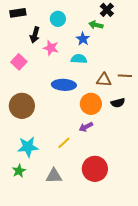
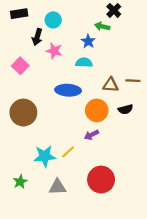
cyan circle: (58, 19) -> (53, 20), moved
cyan star: (28, 147) -> (45, 156), moved

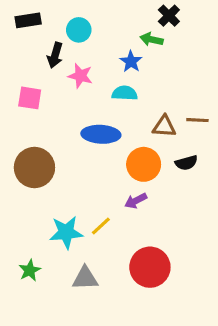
pink square: (20, 66) -> (30, 98), turned -35

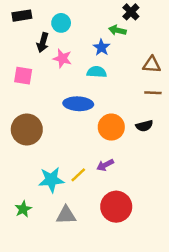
brown triangle: (164, 126) -> (152, 65), moved
purple arrow: (136, 201) -> (105, 165), moved

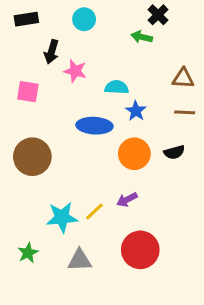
cyan circle: (61, 23) -> (84, 19), moved
blue star: (101, 47) -> (136, 111), moved

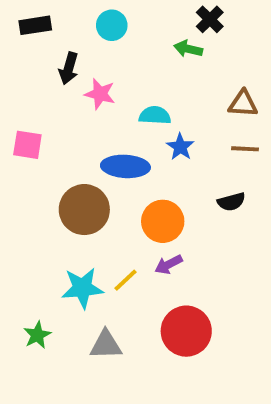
pink square: (28, 92) -> (27, 145), moved
orange circle: (134, 154) -> (163, 221), moved
brown circle: (32, 157) -> (84, 210), moved

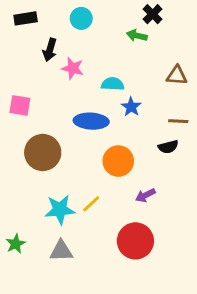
brown line: (245, 149) -> (178, 121), moved
brown circle: (84, 210) -> (43, 152), moved
purple arrow: (169, 264) -> (145, 195), moved
green star: (37, 335) -> (16, 244), moved
gray triangle: (106, 345) -> (61, 251), moved

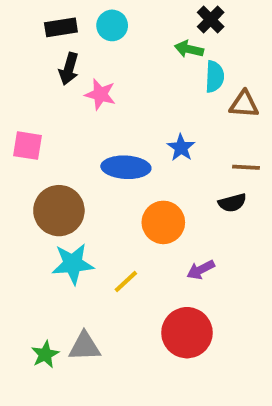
black rectangle: (26, 18) -> (61, 27), moved
cyan semicircle: (113, 84) -> (215, 77), moved, turned 90
cyan star: (60, 210) -> (73, 264), moved
green star: (16, 244) -> (45, 354), moved

